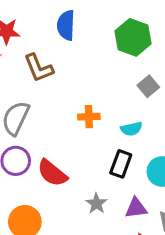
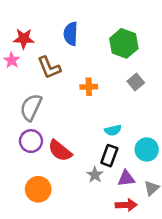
orange cross: (89, 117) -> (89, 87), moved
cyan semicircle: (131, 129) -> (113, 130), moved
black rectangle: (121, 164) -> (109, 156), moved

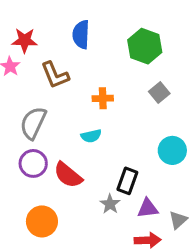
cyan semicircle: (113, 130) -> (91, 136), moved
cyan circle: (147, 150) -> (172, 150), moved

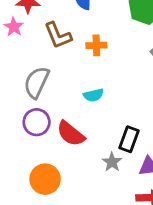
orange cross: (103, 98) -> (96, 45), moved

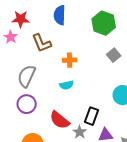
orange cross: (96, 45) -> (70, 60), moved
red semicircle: (71, 134) -> (60, 120), moved

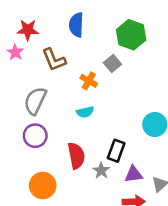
gray square: (114, 55) -> (112, 63), moved
orange cross: (70, 60) -> (89, 81), turned 32
red semicircle: (60, 120) -> (76, 156), turned -140

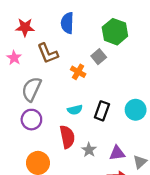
pink star: (15, 52) -> (14, 58), moved
cyan semicircle: (85, 112) -> (75, 110), moved
black rectangle: (116, 151) -> (102, 111), moved

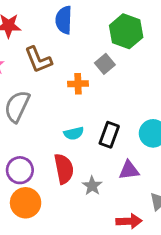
orange cross: (78, 72) -> (78, 84), turned -32
purple circle: (31, 120) -> (20, 170), moved
purple triangle: (117, 153) -> (129, 170), moved

